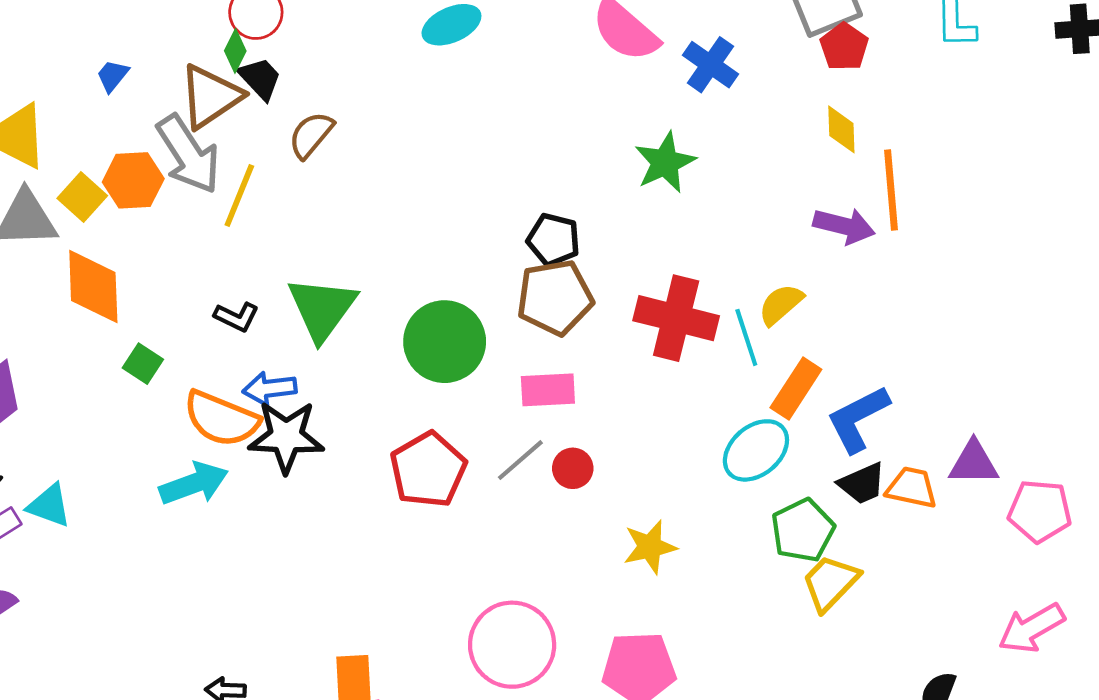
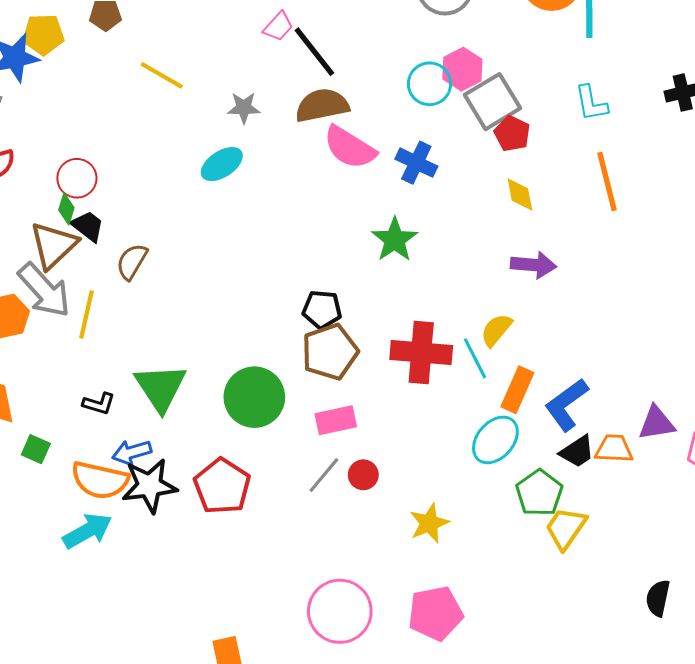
orange line: (891, 190) -> (607, 181), moved
red pentagon: (428, 470) -> (222, 486), moved

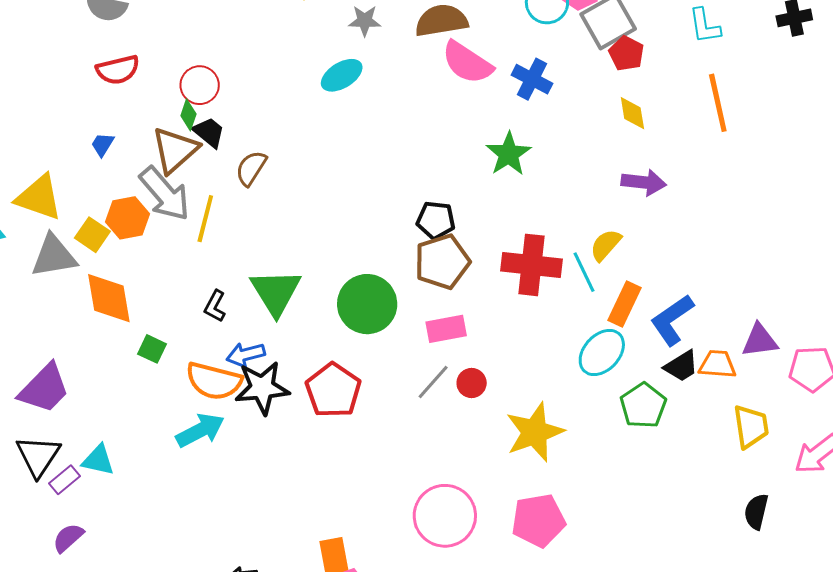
black L-shape: (99, 404) -> (215, 306), turned 100
yellow star: (429, 523) -> (535, 432), size x1.5
yellow trapezoid: (566, 528) -> (751, 426), moved, turned 135

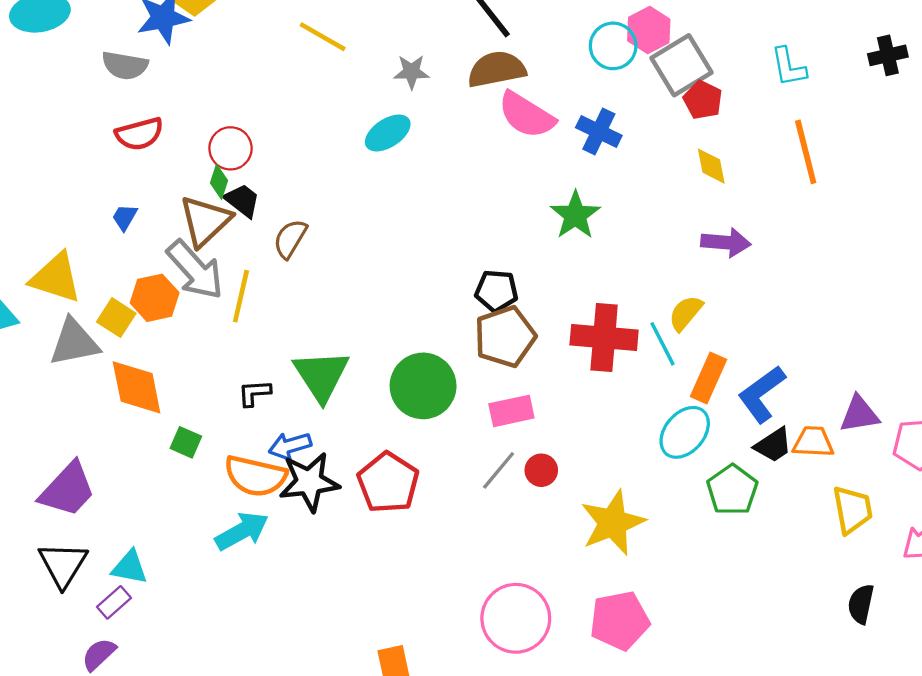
black L-shape: (215, 306) -> (254, 393), turned 60
purple rectangle: (64, 480) -> (114, 602), moved

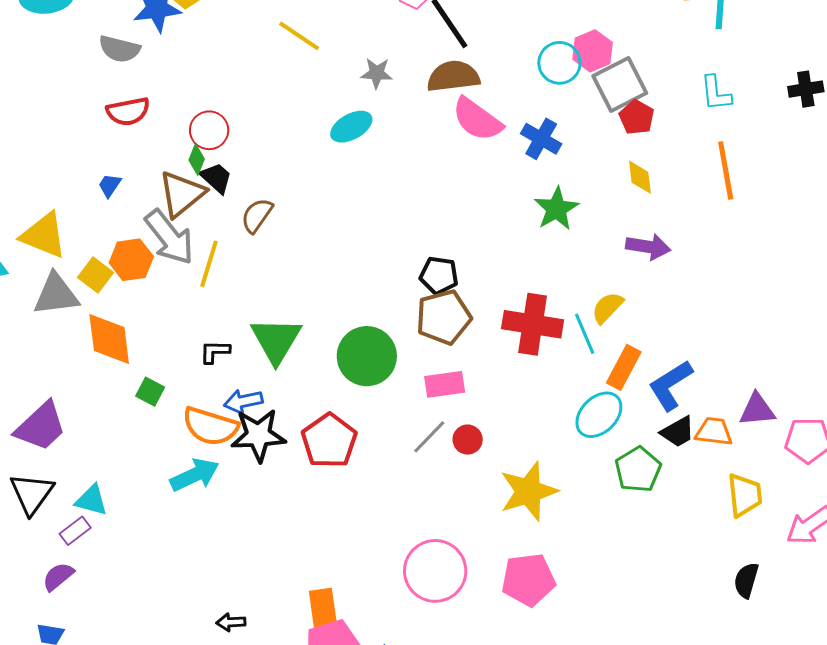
green star: (575, 215) -> (556, 209), moved

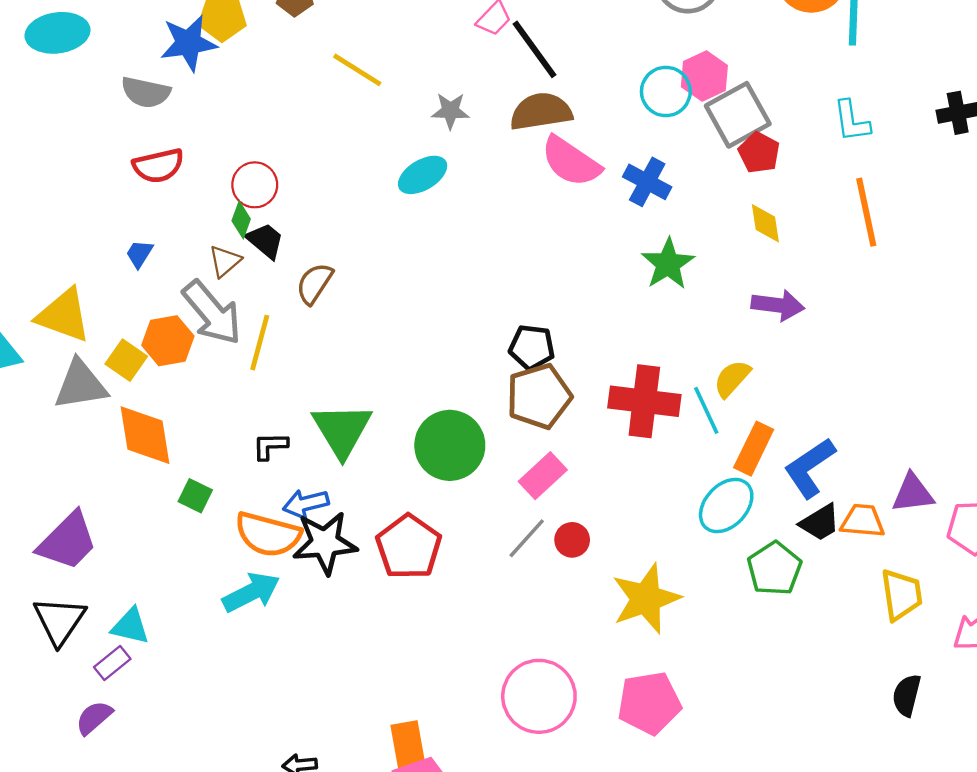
brown triangle: (182, 194) -> (225, 261), size x0.6
pink rectangle: (445, 384) -> (543, 476), turned -33

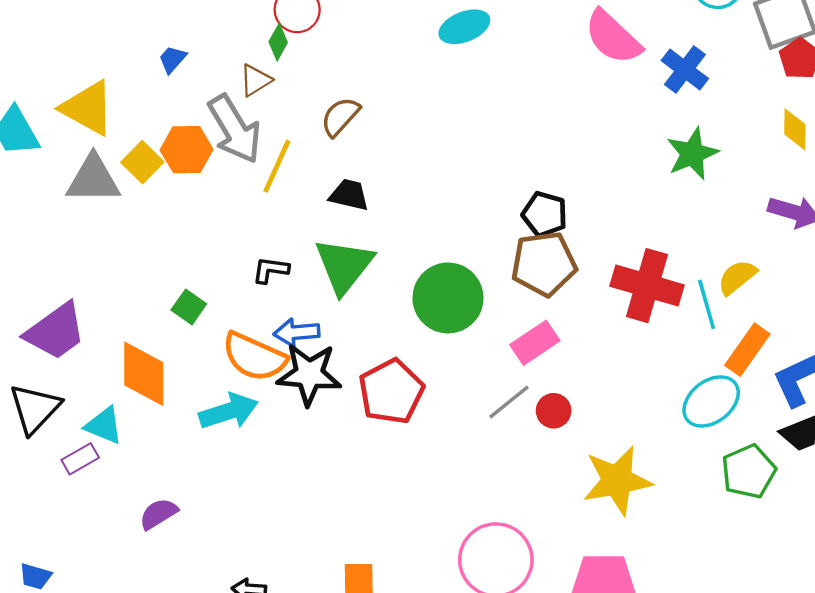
black trapezoid: (265, 241) -> (349, 195), moved, turned -36
orange diamond: (145, 435) -> (144, 374), moved
purple semicircle: (94, 718) -> (158, 514), moved

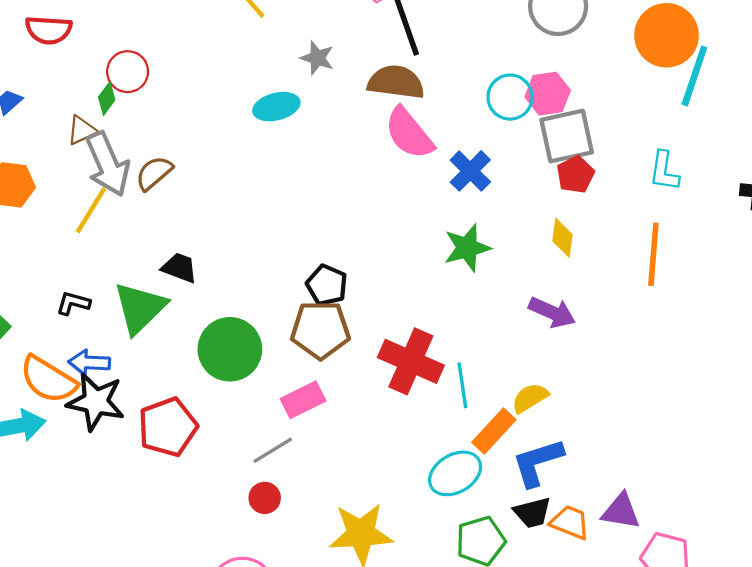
gray arrow: (235, 129) -> (108, 164), moved
black trapezoid: (349, 195) -> (179, 268), moved
yellow semicircle: (737, 277) -> (530, 398), moved
red circle: (554, 411) -> (265, 498), moved

